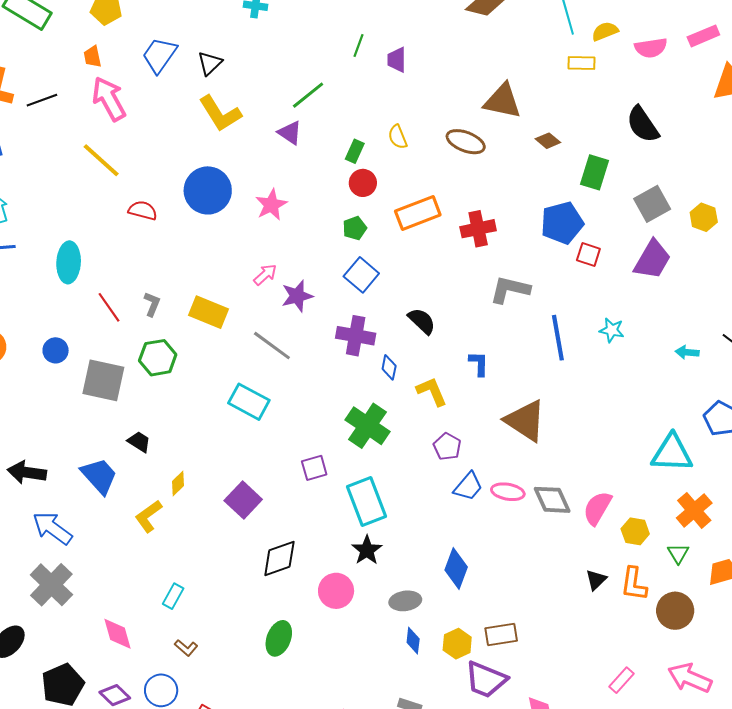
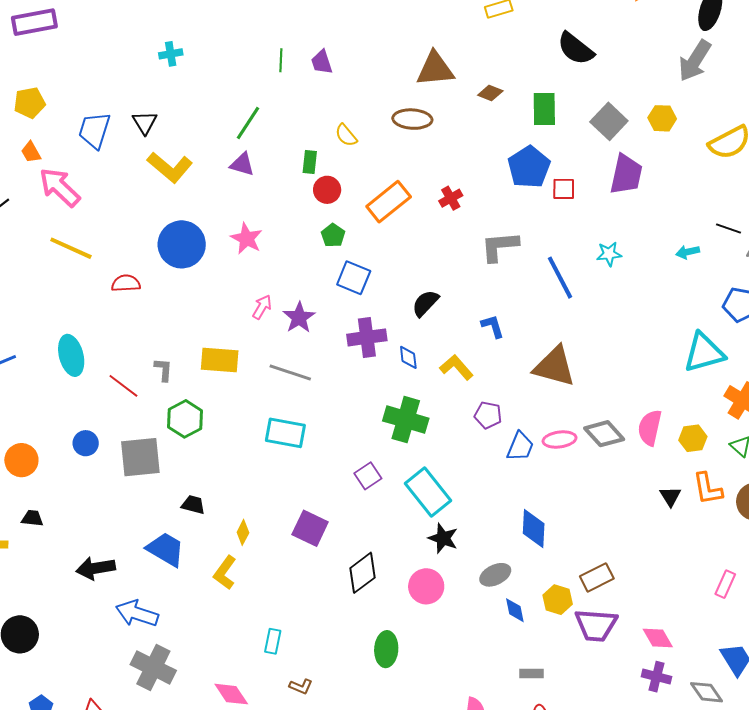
red cross: (478, 229) -> (451, 198), size x0.7
black semicircle: (422, 321) -> (425, 303), turned -72

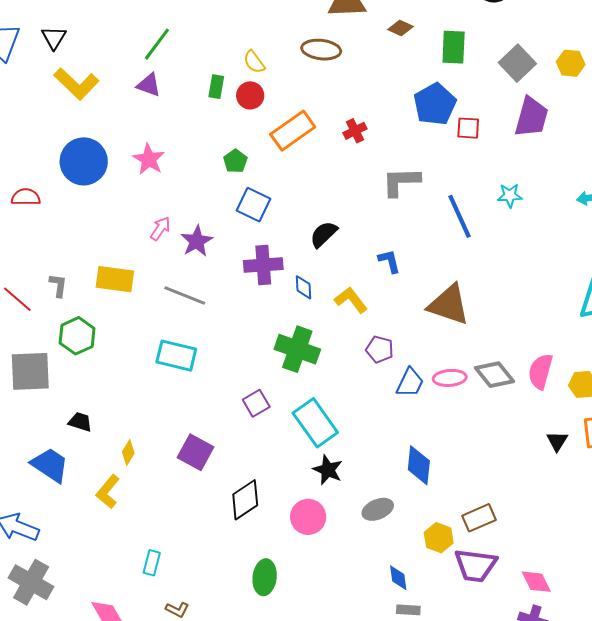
red circle: (327, 190) -> (250, 95), moved
blue diamond: (515, 610) -> (398, 578), moved

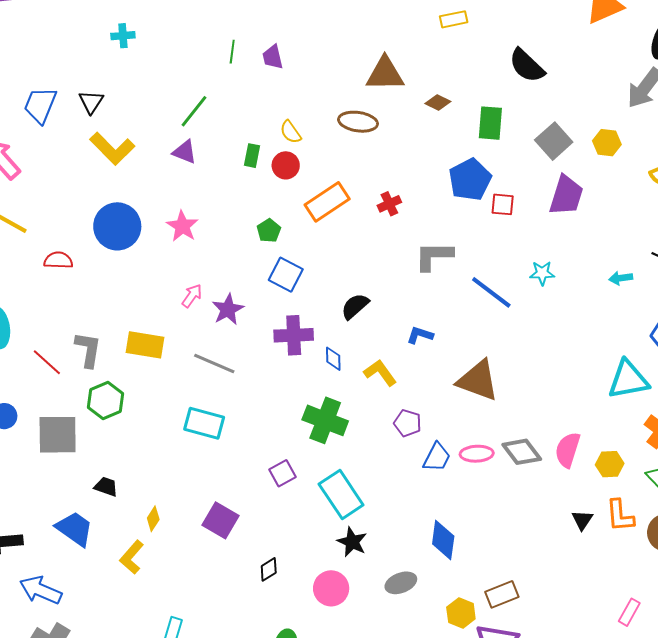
blue line: (460, 216) -> (491, 292), turned -30
blue L-shape: (389, 261) -> (420, 335), turned -60
gray L-shape: (58, 285) -> (88, 350), size x1.5
black diamond: (245, 500) -> (269, 569), size x0.6

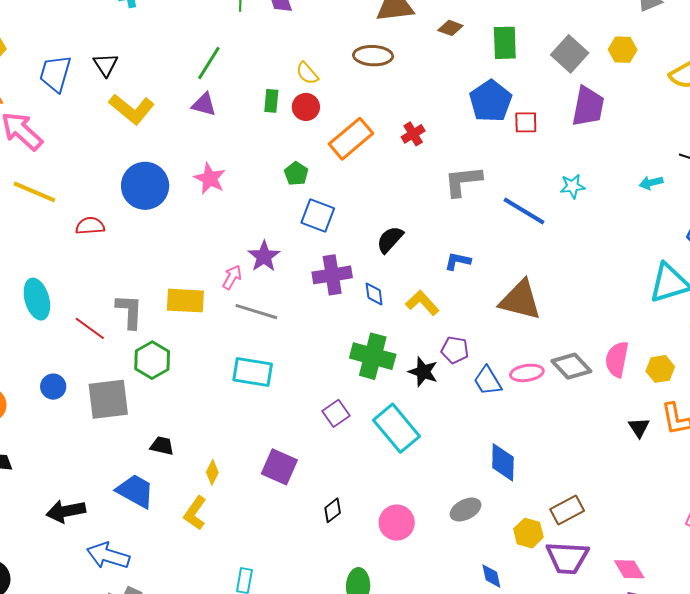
pink arrow: (192, 296) -> (232, 277), moved
blue trapezoid: (437, 457) -> (488, 381), turned 128
black star: (352, 542) -> (423, 372), moved

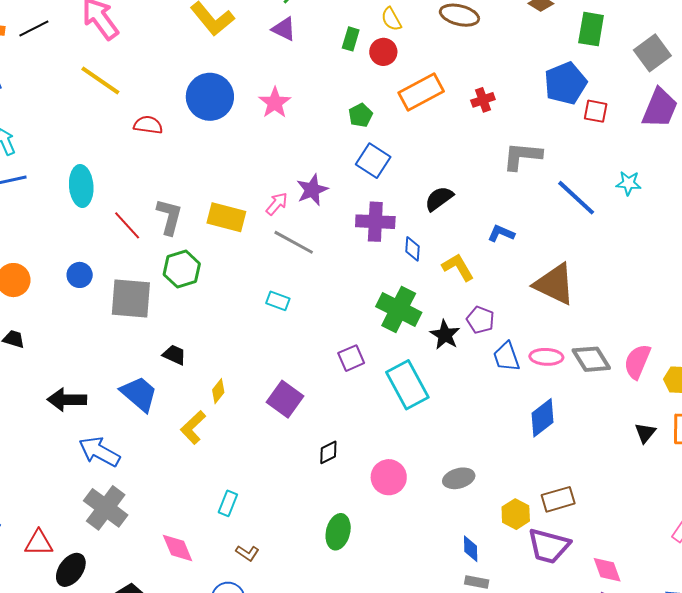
cyan rectangle: (253, 372) -> (278, 301), size x0.6
blue diamond: (503, 462) -> (543, 418), moved, turned 39

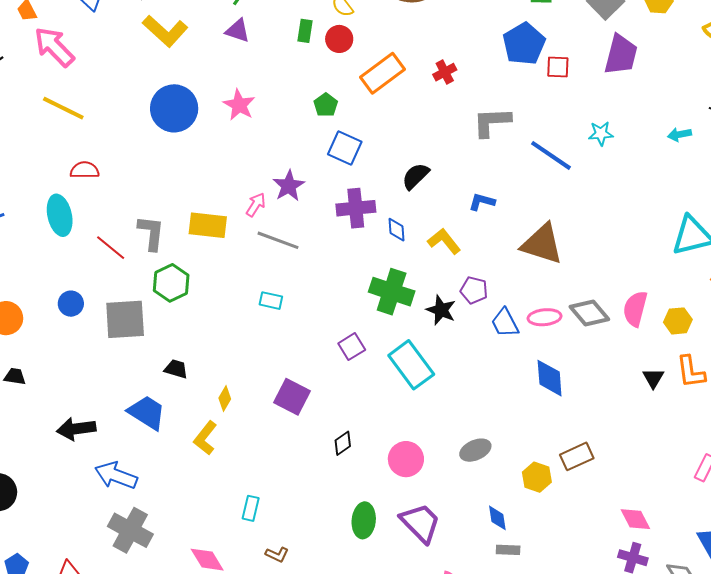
red semicircle: (148, 125) -> (85, 170), moved
blue diamond: (543, 418) -> (550, 378), turned -48
purple trapezoid: (549, 546) -> (420, 523), moved, turned -141

